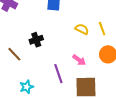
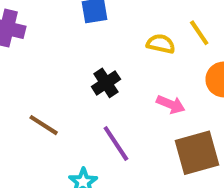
black cross: (36, 40) -> (106, 83), moved
purple line: (58, 74) -> (116, 144), moved

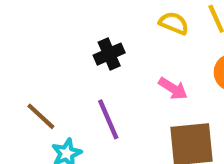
brown line: (44, 125) -> (41, 116), moved

